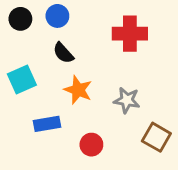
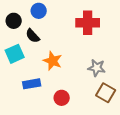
black circle: (20, 19) -> (14, 21), moved
black semicircle: (63, 53) -> (33, 36), moved
gray star: (127, 100) -> (97, 68), moved

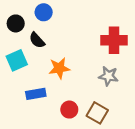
red cross: (88, 23) -> (114, 40), moved
orange star: (53, 61) -> (59, 68), turned -30
brown square: (106, 93) -> (97, 113), moved

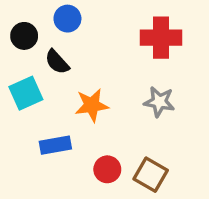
red cross: (114, 40) -> (161, 38), moved
gray star: (108, 76) -> (159, 102), moved

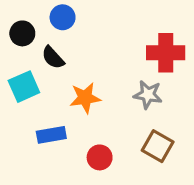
red cross: (161, 38) -> (166, 53), moved
brown square: (151, 175) -> (158, 146), moved

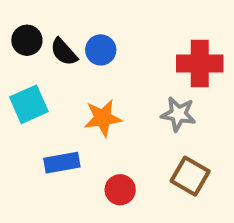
blue circle: (63, 17) -> (101, 50), moved
black semicircle: (53, 58) -> (64, 52), moved

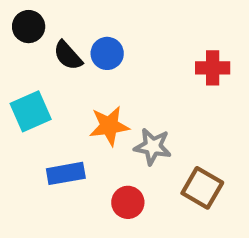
black circle: (27, 40) -> (29, 27), moved
red cross: (200, 64) -> (213, 68), size x0.7
gray star: (178, 114) -> (153, 147), moved

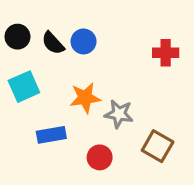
black circle: (29, 27) -> (17, 37), moved

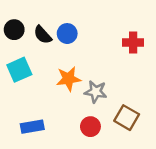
blue rectangle: (51, 135) -> (32, 127), moved
red circle: (100, 157) -> (90, 127), moved

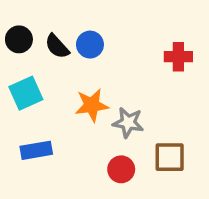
brown square: (127, 118) -> (170, 157), turned -30
blue rectangle: (32, 127) -> (36, 150), moved

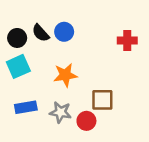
black circle: (19, 39) -> (17, 38), moved
gray star: (128, 123) -> (60, 112), moved
brown square: (170, 157) -> (102, 100), moved

